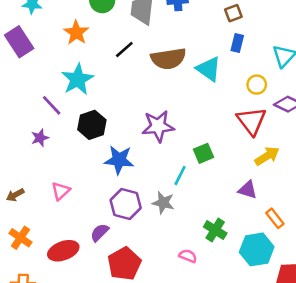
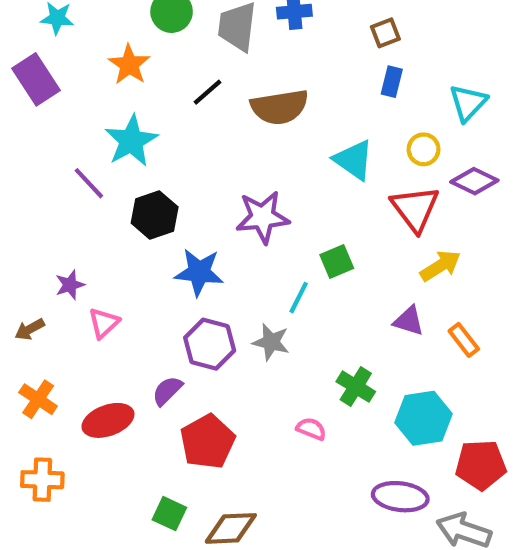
cyan triangle: (209, 69) -> (354, 160), moved
purple star: (40, 138) -> (70, 285), moved
orange rectangle: (275, 218) -> (464, 340), moved

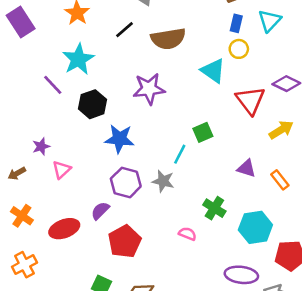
cyan triangle: (468, 103) -> (270, 21), moved
yellow circle: (424, 149) -> (239, 49), moved
purple star: (263, 217) -> (149, 89), moved
yellow arrow: (440, 266) -> (281, 130), moved
orange cross: (42, 480) -> (24, 265), turned -30

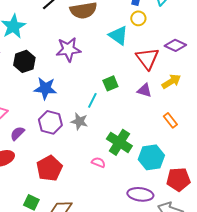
purple triangle: (247, 168) -> (144, 90), moved
green cross: (214, 208) -> (119, 142), size x1.4
purple semicircle: (100, 211) -> (17, 133), moved

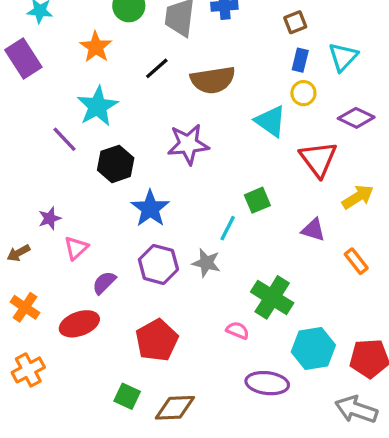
purple diamond: (175, 45) -> (356, 118), moved
blue star: (45, 88) -> (150, 208), turned 30
purple triangle: (144, 90) -> (313, 230), moved
cyan hexagon: (151, 157) -> (313, 349), moved
purple ellipse: (140, 194) -> (267, 383), moved

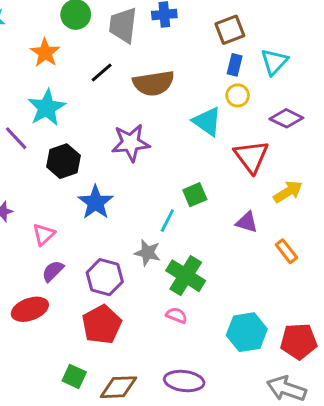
brown square: (295, 22) -> (230, 30), size x1.4
pink triangle: (76, 248) -> (44, 234), moved
purple hexagon: (158, 264) -> (105, 277), moved
green cross: (272, 297) -> (186, 276), moved
purple ellipse: (267, 383) -> (184, 381), moved

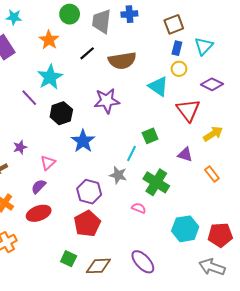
purple semicircle: (53, 271) -> (39, 186), moved
green cross: (186, 276) -> (156, 182), moved
pink semicircle: (176, 315) -> (139, 208), moved
purple ellipse: (184, 381) -> (143, 262), turned 40

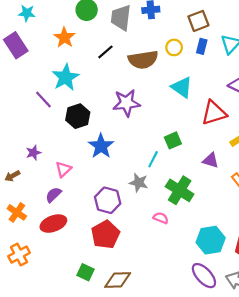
yellow circle: (179, 69) -> (174, 47), moved
red triangle: (188, 110) -> (214, 113), turned 50
purple ellipse: (143, 262) -> (204, 276), moved

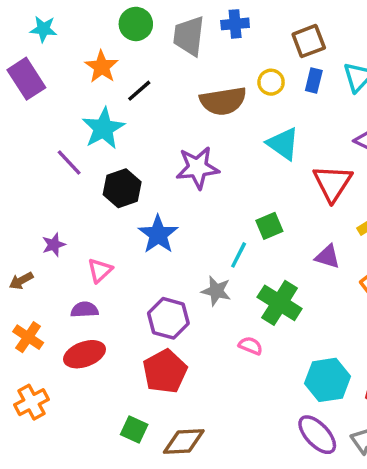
black line: (105, 52) -> (139, 91), moved
red triangle: (214, 113) -> (333, 183), turned -40
purple semicircle: (53, 195) -> (85, 310), turned 42

